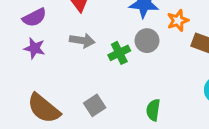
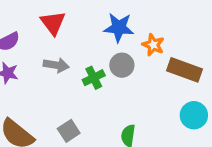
orange star: (178, 21) -> (153, 45), turned -30

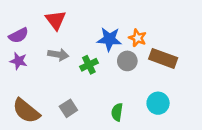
blue star: (119, 28) -> (109, 39), moved
gray circle: (122, 65) -> (127, 61), moved
cyan circle: (194, 115) -> (158, 103), moved

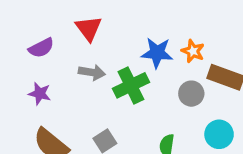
purple star: (19, 61) -> (40, 94), moved
gray circle: (127, 61) -> (191, 94), moved
green cross: (89, 65) -> (131, 85), size x1.5

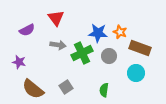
purple star: (40, 94) -> (19, 62), moved
gray circle: (191, 94) -> (109, 56), moved
cyan circle: (219, 134) -> (136, 73), moved

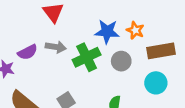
purple semicircle: (27, 30) -> (28, 52), moved
brown rectangle: (140, 48) -> (161, 51), turned -30

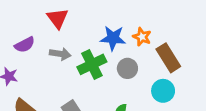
brown rectangle: (161, 51) -> (168, 58), turned 68
purple semicircle: (28, 52) -> (25, 45), moved

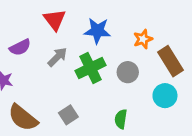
orange star: (142, 37) -> (143, 39), turned 30
blue star: (113, 38) -> (97, 31), moved
gray arrow: (60, 54) -> (57, 57), turned -54

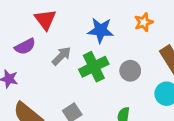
red triangle: (55, 20) -> (45, 20), moved
orange star: (143, 39) -> (144, 22), moved

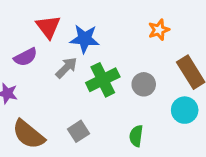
blue star: (101, 30) -> (85, 39), moved

